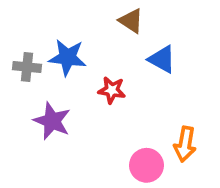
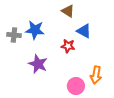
red star: (112, 90) -> (68, 46), moved
purple star: (52, 121) -> (38, 64), moved

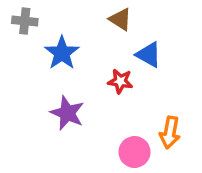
blue star: (35, 30) -> (62, 53), turned 30
gray cross: (14, 35) -> (25, 21), moved

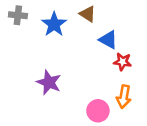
blue star: (62, 53) -> (54, 24), moved
red star: (120, 81) -> (122, 62), moved

